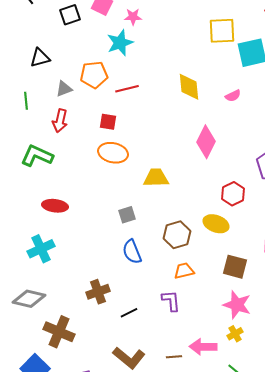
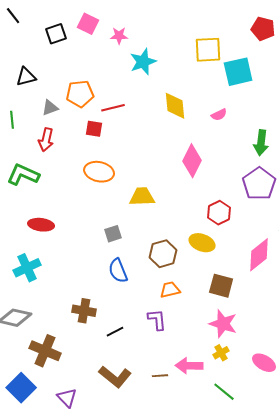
cyan star: (120, 43) -> (143, 62), moved
red square: (108, 122) -> (94, 129), moved
brown cross: (98, 292) -> (84, 311), turned 30

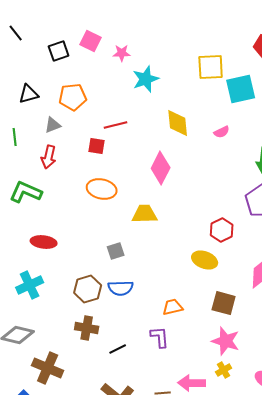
orange pentagon: (80, 94) -> (73, 97), moved
pink diamond: (192, 161) -> (161, 168), moved
brown hexagon: (163, 254) -> (88, 289), moved
blue semicircle: (118, 271) -> (121, 288), turned -70

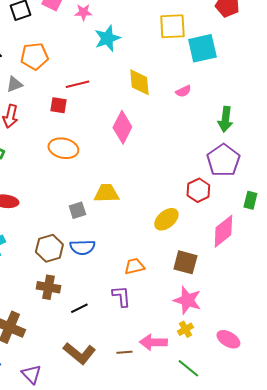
yellow trapezoid: (145, 214) -> (106, 193), moved
red hexagon: (222, 230) -> (198, 190), moved
yellow ellipse: (205, 260) -> (166, 219), turned -60

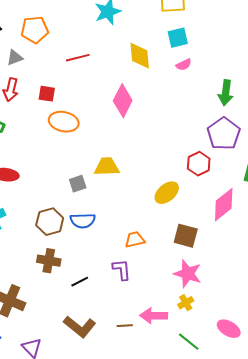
cyan square: (202, 48) -> (178, 38), moved, size x0.7
red square: (58, 105) -> (47, 94), moved
pink ellipse: (228, 339) -> (229, 329), moved

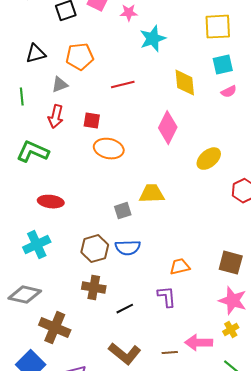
yellow ellipse: (167, 193) -> (209, 159), moved

